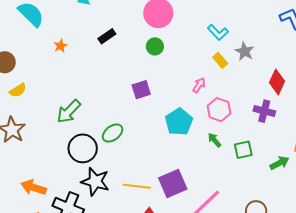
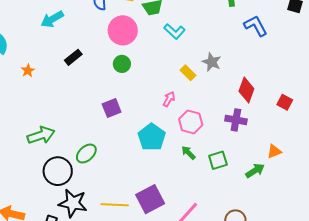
cyan L-shape: (218, 32) -> (175, 31), moved
green arrow: (69, 111) -> (41, 135), turned -148

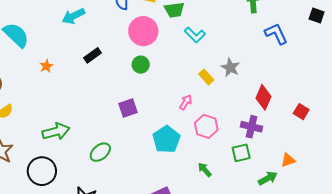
green arrow: (188, 153) -> (205, 170), moved
green square: (218, 160) -> (241, 153), moved
black circle: (58, 171) -> (42, 171), moved

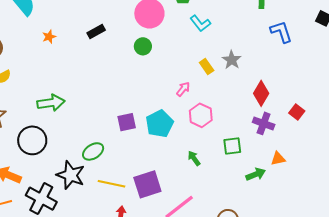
purple square: (128, 108) -> (127, 122), moved
purple cross: (251, 127) -> (264, 123), moved
green ellipse: (100, 152) -> (93, 151), moved

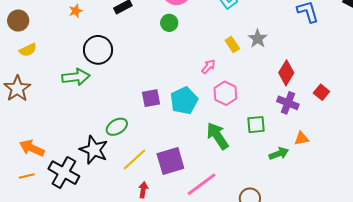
black circle: (32, 140) -> (98, 50), moved
green arrow: (194, 158) -> (218, 136), size x1.8
yellow line: (111, 184) -> (134, 160), turned -56

